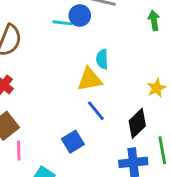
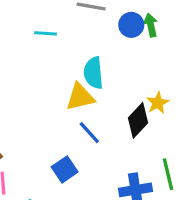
blue circle: (80, 16) -> (131, 25), moved
cyan semicircle: (102, 59) -> (93, 73), size x1.4
black diamond: (137, 123) -> (138, 120), moved

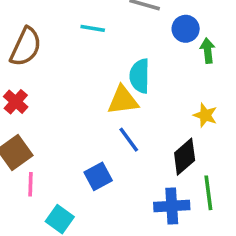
green arrow: (151, 25) -> (208, 51), moved
yellow star: (158, 103) -> (205, 115), turned -30
black diamond: (138, 120) -> (185, 157), moved

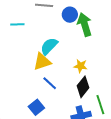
green arrow: (208, 51) -> (85, 25), size x1.6
cyan semicircle: (140, 76) -> (49, 46), turned 54
yellow star: (205, 115) -> (81, 66), moved

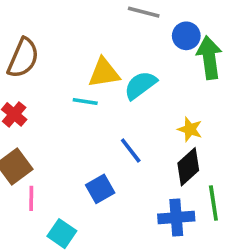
cyan line: (17, 24) -> (85, 101), moved
yellow triangle: (42, 62) -> (104, 73), moved

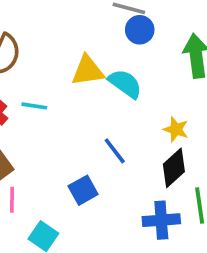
blue circle: (186, 36) -> (140, 30), moved
cyan semicircle: (140, 85) -> (125, 84), turned 72
cyan line: (85, 101) -> (34, 106), moved

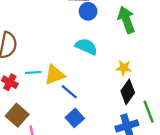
yellow triangle: (88, 71) -> (54, 75), moved
blue line: (115, 151) -> (69, 92), moved

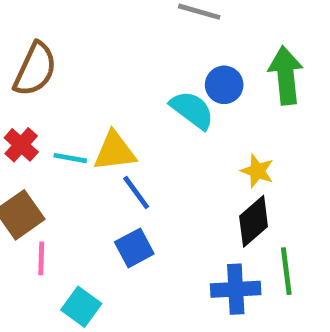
blue circle: (88, 11) -> (224, 85), moved
cyan line: (33, 73) -> (70, 158), moved

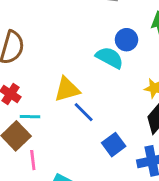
cyan line: (70, 158) -> (30, 117), moved
blue square: (134, 248) -> (114, 145), moved

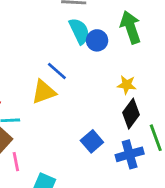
cyan semicircle: (110, 58) -> (79, 31), moved, turned 40
blue line: (84, 112) -> (57, 71), moved

